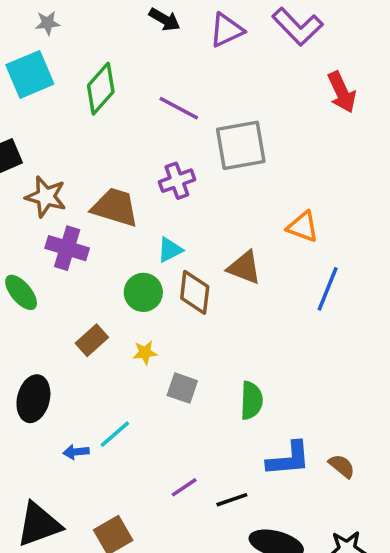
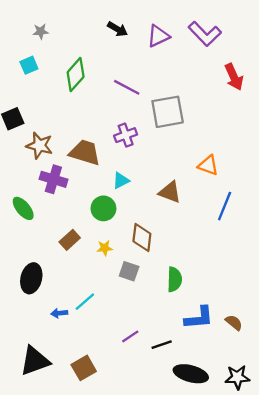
cyan square: (30, 74) -> (29, 65), size x0.6
brown diamond: (195, 292) -> (142, 238), moved

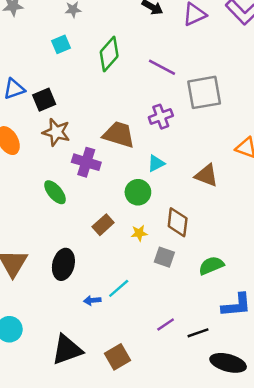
brown star: (39, 146) -> (56, 132), moved
green semicircle: (175, 279) -> (211, 266), turned -115

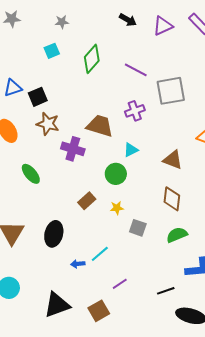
green ellipse: (55, 192) -> (31, 174), moved
brown diamond: (178, 222) -> (172, 199), moved
purple line: (166, 324) -> (120, 284), moved

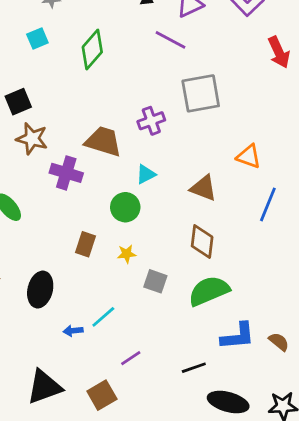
purple line: (136, 70) -> (171, 40), moved
brown rectangle: (87, 201) -> (85, 244), turned -30
green semicircle: (177, 235) -> (209, 291), size x1.4

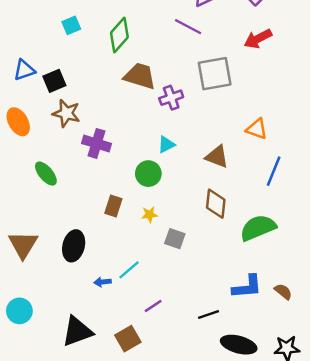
red arrow: (279, 52) -> (258, 39), moved, turned 88
brown trapezoid: (103, 141) -> (140, 76), moved
green semicircle: (209, 291) -> (258, 228), moved

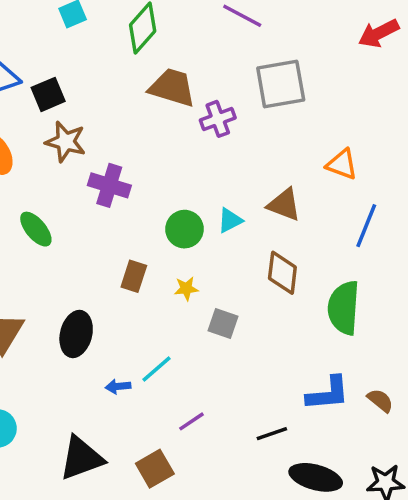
red arrow: (258, 39) -> (379, 33), moved
cyan triangle: (166, 145) -> (230, 220), moved
green semicircle: (258, 228) -> (344, 308), turned -63

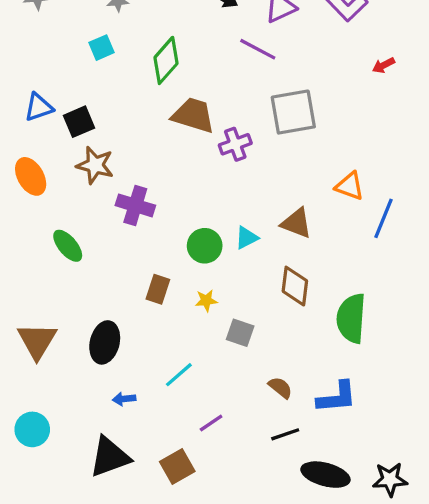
red arrow: (379, 33) -> (383, 65), size x0.6
blue line: (366, 226) -> (383, 218), moved
blue arrow: (118, 386) -> (124, 399), moved
brown semicircle: (380, 400) -> (280, 388), moved

